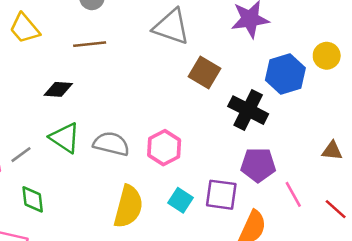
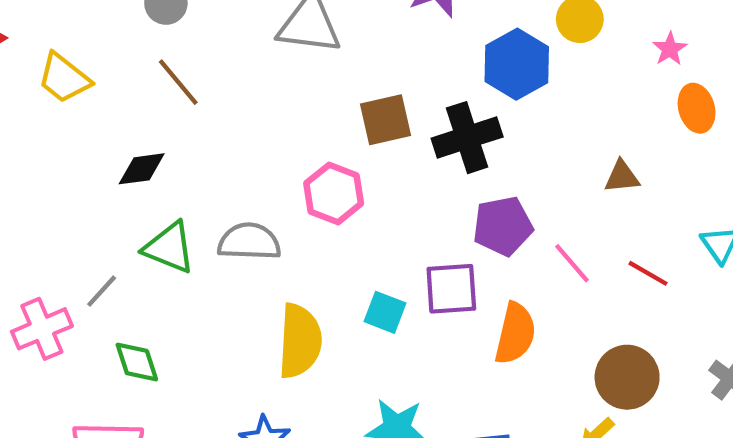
brown line: (90, 44) -> (178, 82), turned 68
brown square: (204, 73) -> (385, 120), moved, turned -32
black cross: (248, 110) -> (467, 138), turned -33
pink hexagon: (164, 148) -> (334, 193), moved

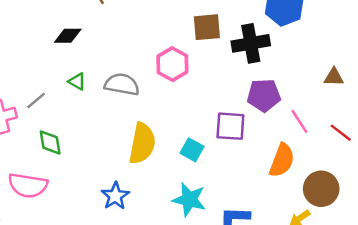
green triangle: (169, 248) -> (77, 82), size x0.6
cyan square: (385, 312) -> (192, 150), moved
orange semicircle: (515, 333) -> (282, 160), moved

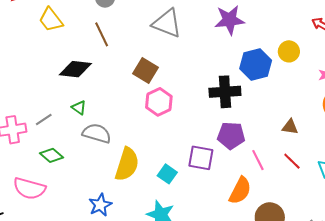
brown square: (207, 27) -> (146, 71), moved, turned 30
black diamond: (68, 36) -> (75, 69), size x1.4
gray semicircle: (122, 84) -> (97, 133), moved
red line: (341, 133) -> (292, 161), moved
green diamond: (50, 143) -> (51, 155), turned -45

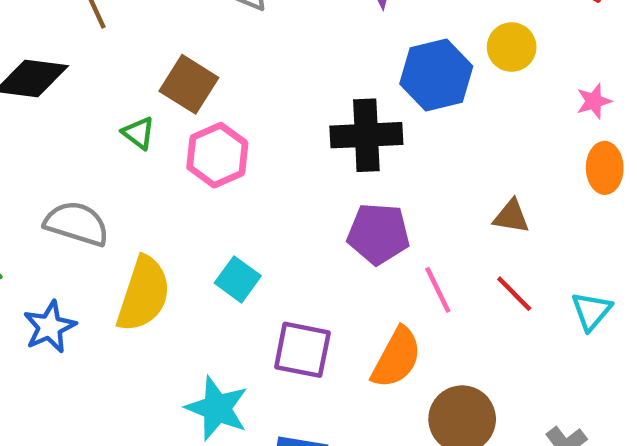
green triangle: (79, 108) -> (138, 133), moved
purple square: (201, 158) -> (302, 350), moved
cyan square: (167, 174) -> (238, 279), moved
blue star: (100, 205) -> (50, 327), moved

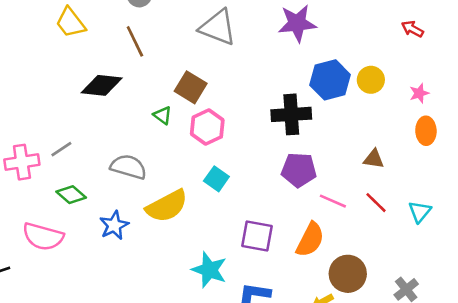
yellow circle: (512, 47) -> (371, 80), moved
cyan square: (238, 279) -> (216, 179), moved
pink line: (438, 290) -> (333, 201), turned -40
yellow semicircle: (144, 294) -> (167, 206), turned 45

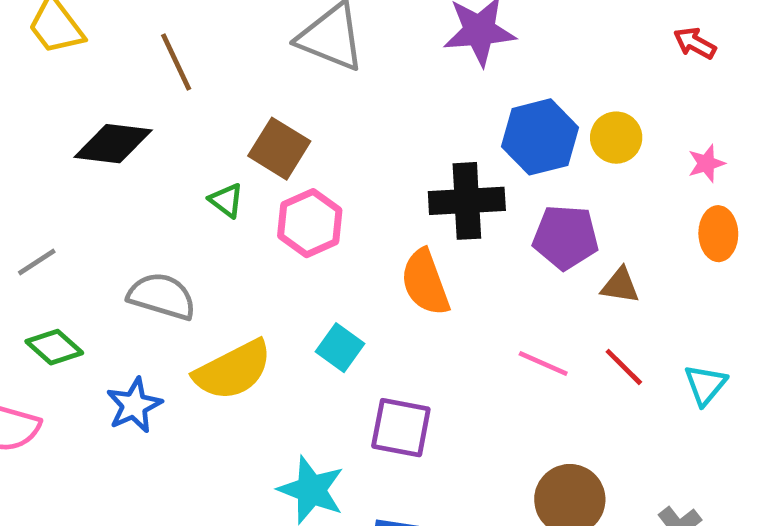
purple pentagon: (299, 170) -> (566, 237), moved
cyan square: (216, 179) -> (340, 348), moved
orange semicircle: (310, 240) -> (425, 282), moved, turned 132

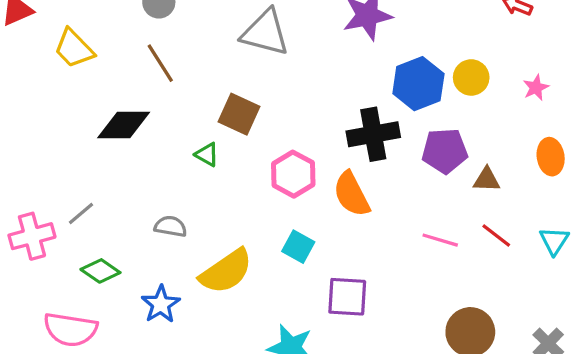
pink hexagon: (310, 223) -> (293, 174), moved
orange ellipse: (718, 234) -> (551, 157), moved
gray semicircle: (162, 296) -> (171, 226), size x0.7

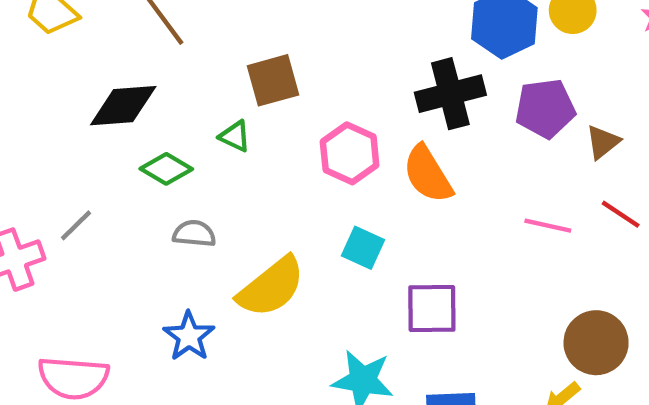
brown square: (239, 114) -> (273, 80), turned -36
brown triangle: (487, 180) -> (603, 142), turned -36
green diamond: (100, 271) -> (166, 169), moved

